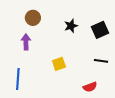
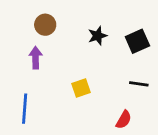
red semicircle: (90, 87) -> (124, 120), turned -40

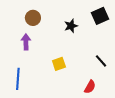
black square: (137, 41) -> (100, 16), moved
black line: (139, 84) -> (101, 61), turned 40

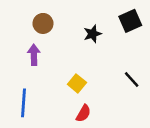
yellow square: (59, 64) -> (77, 83), turned -32
red semicircle: (90, 87) -> (83, 113), moved

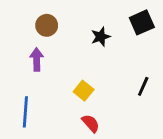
black line: (132, 79) -> (143, 86), turned 66
red semicircle: (83, 113) -> (91, 123), turned -72

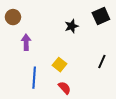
brown circle: (47, 25) -> (13, 17), moved
blue line: (25, 112) -> (34, 78), moved

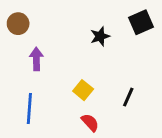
black line: (102, 62) -> (128, 97), moved
blue line: (34, 78) -> (29, 108), moved

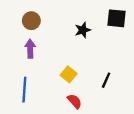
black square: (141, 22) -> (117, 18), turned 30
brown circle: (18, 24) -> (31, 21), moved

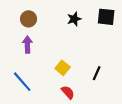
black star: (83, 30) -> (74, 19), moved
blue line: (24, 90) -> (22, 82), turned -45

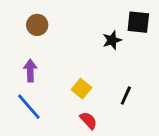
black star: (74, 19) -> (112, 40), moved
purple arrow: (27, 44) -> (30, 71), moved

